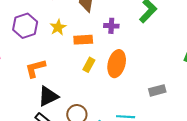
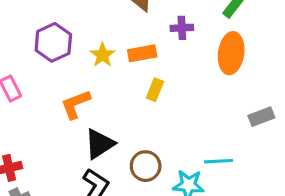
yellow star: (58, 27) -> (103, 55), moved
orange ellipse: (117, 64) -> (231, 53), moved

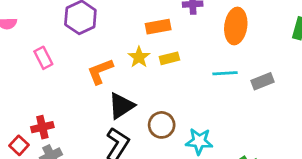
yellow star: (103, 55) -> (139, 57), moved
yellow rectangle: (155, 90) -> (169, 58), turned 54
cyan line: (219, 161) -> (225, 73), moved

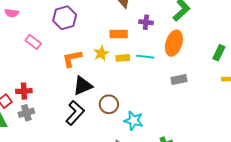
pink rectangle: (43, 58) -> (33, 42), turned -35
cyan line: (225, 73) -> (145, 57), moved
gray rectangle: (262, 81) -> (179, 79), moved

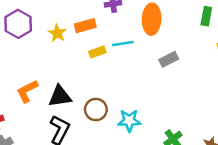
yellow star: (101, 53) -> (57, 33), moved
orange L-shape: (72, 59) -> (27, 91), moved
black triangle: (83, 86) -> (60, 96), turned 30

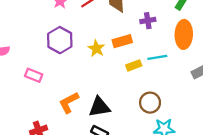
brown circle: (96, 110) -> (150, 103), moved

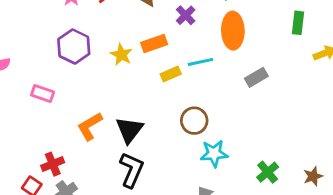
purple cross: (148, 21) -> (186, 15), turned -32
black triangle: (99, 107) -> (129, 130), turned -40

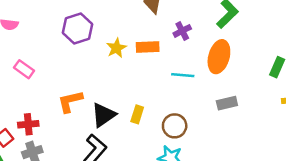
yellow rectangle: (171, 74) -> (137, 114), moved, turned -66
pink rectangle: (43, 94) -> (24, 69), moved
brown circle: (194, 121) -> (175, 126), moved

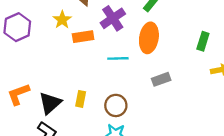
purple cross: (182, 31) -> (113, 18), size x1.5
yellow star: (116, 48) -> (62, 20), moved

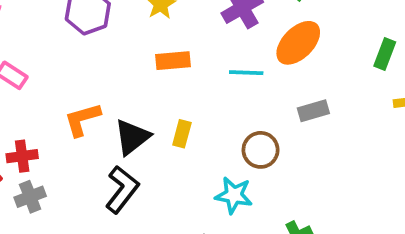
orange rectangle: (83, 37) -> (173, 61), moved
orange ellipse: (149, 38) -> (298, 43), turned 32
brown circle: (116, 105) -> (261, 150), moved

